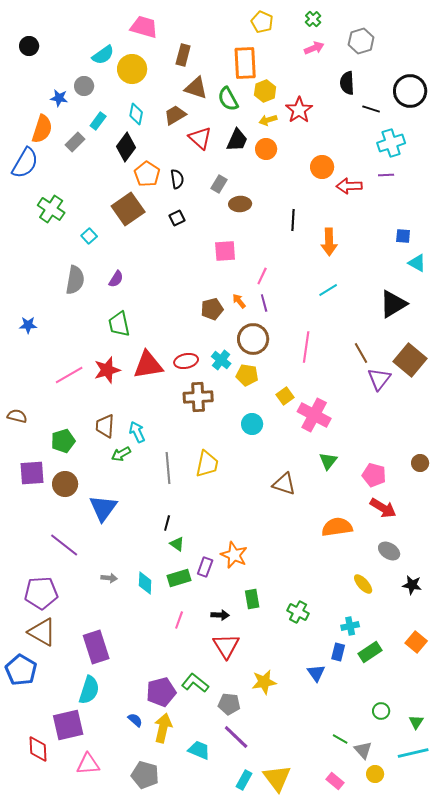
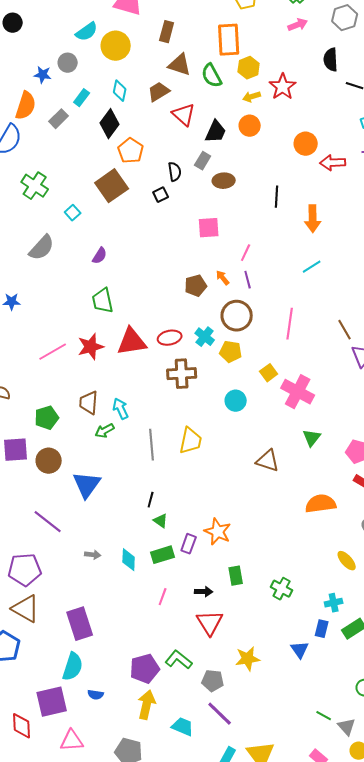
black trapezoid: (237, 140) -> (216, 132), moved
black semicircle: (177, 179) -> (175, 172), moved
gray semicircle: (75, 280) -> (42, 248), moved, turned 32
blue semicircle: (135, 720) -> (96, 695), moved, turned 147

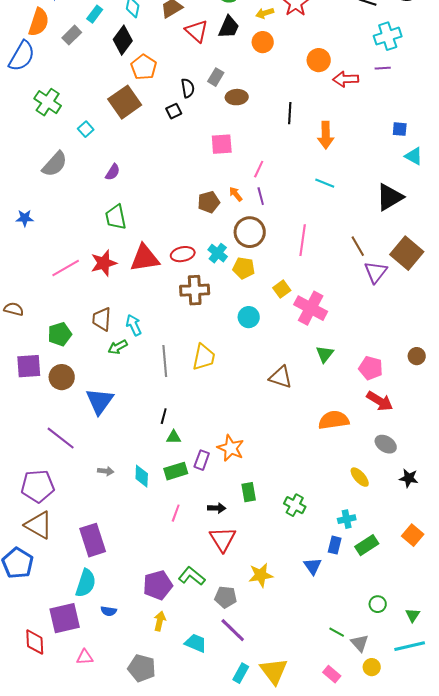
black trapezoid: (216, 132) -> (229, 27), moved
cyan line: (312, 267) -> (325, 183), turned 54
green triangle: (161, 521) -> (174, 437), turned -35
yellow arrow: (147, 705) -> (160, 621), size x0.7
pink triangle: (72, 741) -> (85, 657), size x0.7

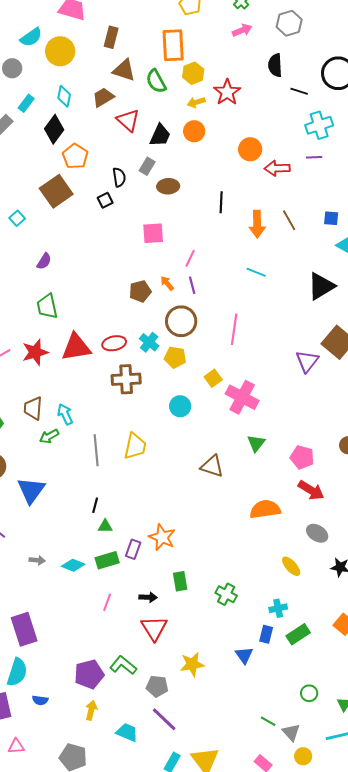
black trapezoid: (229, 27) -> (160, 135), moved
brown line: (358, 246) -> (289, 220), moved
cyan diamond: (142, 476) -> (73, 565), turned -70

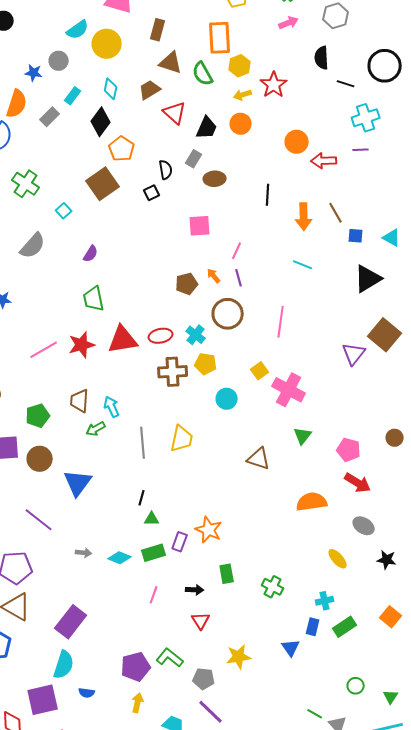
blue square: (331, 218) -> (356, 236), moved
yellow pentagon: (175, 357) -> (206, 364), moved
red triangle: (154, 628) -> (201, 621), size x0.7
purple rectangle: (24, 629) -> (71, 622), turned 56

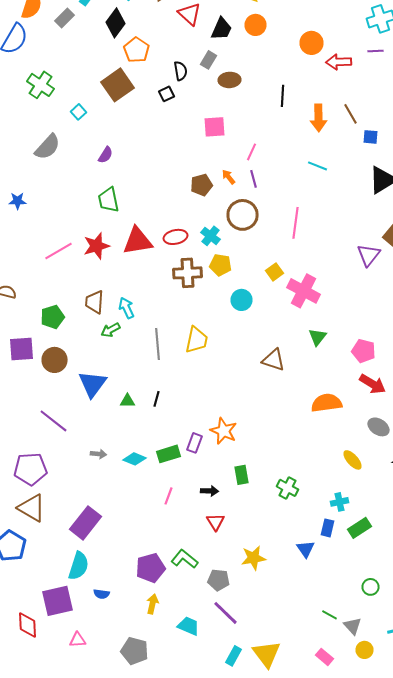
green triangle: (152, 519) -> (128, 401), moved

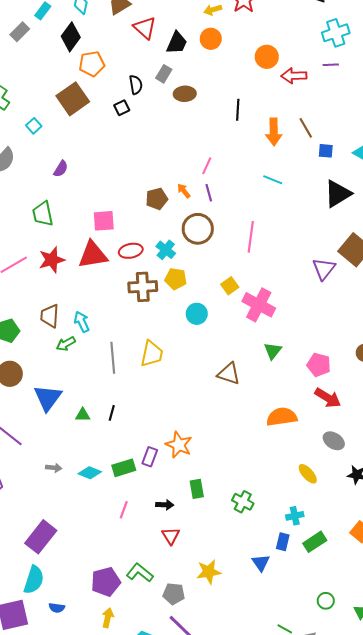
orange pentagon: (136, 50) -> (92, 64), turned 30
pink square: (214, 127) -> (104, 221), moved
green trapezoid: (108, 200) -> (43, 214), moved

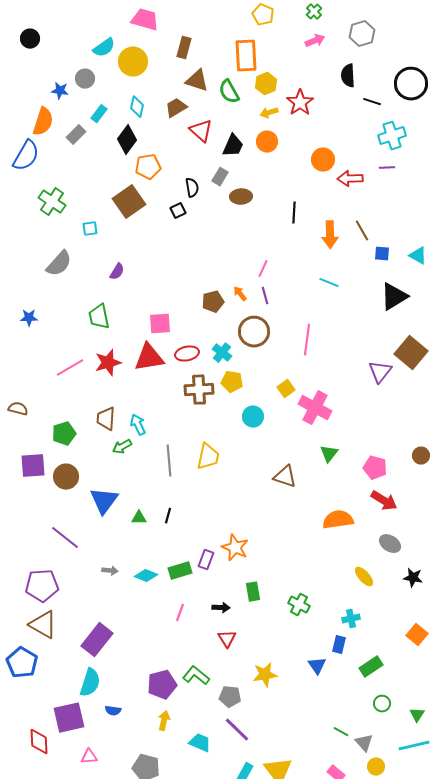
cyan square: (34, 126) -> (90, 229), turned 35
green rectangle: (315, 542) -> (371, 667), moved

